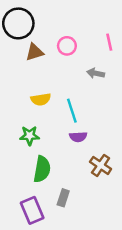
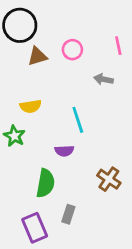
yellow semicircle: (41, 99) -> (31, 106), moved
green star: (30, 136) -> (14, 136), moved, turned 30
purple semicircle: (78, 137) -> (64, 151), moved

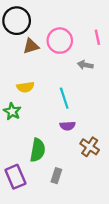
pink circle: (72, 50) -> (60, 41), size x1.5
purple semicircle: (64, 151) -> (68, 126), moved
purple rectangle: (35, 228) -> (15, 177), moved

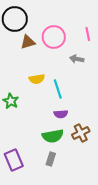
yellow semicircle: (25, 87) -> (37, 79), moved
brown cross: (90, 147) -> (81, 133), turned 30
green semicircle: (38, 150) -> (53, 136), moved, turned 70

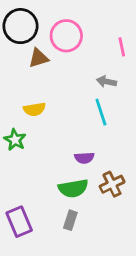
pink circle: (54, 37) -> (66, 36), moved
yellow semicircle: (37, 79) -> (34, 109), moved
cyan line: (58, 89) -> (101, 112), moved

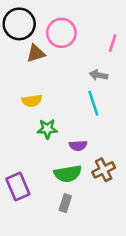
pink line: (122, 47) -> (113, 43), turned 30
green star: (15, 140) -> (47, 129), moved, turned -30
purple rectangle: (19, 222) -> (18, 186), moved

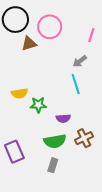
gray arrow: (99, 75) -> (80, 61), turned -48
yellow semicircle: (32, 101) -> (20, 93), moved

